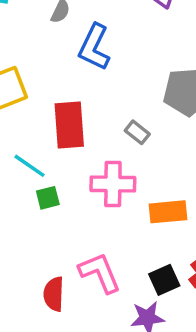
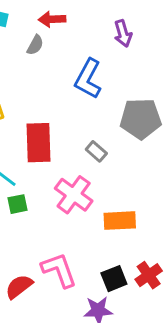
blue L-shape: (94, 47) -> (88, 79), moved
pink cross: (113, 184) -> (74, 195), turned 33
red semicircle: (54, 294) -> (19, 287), turned 48

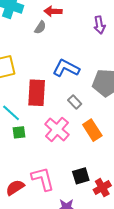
blue L-shape: (88, 79) -> (66, 68), moved, turned 84
orange rectangle: (120, 221) -> (92, 130), moved, turned 55
black square: (114, 279) -> (81, 176), moved

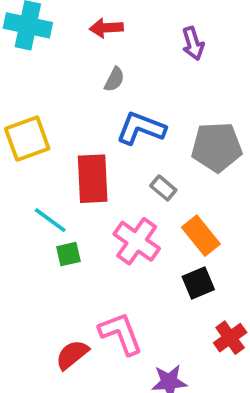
gray semicircle: (40, 27) -> (114, 79), moved
black square: (81, 176) -> (198, 283), moved

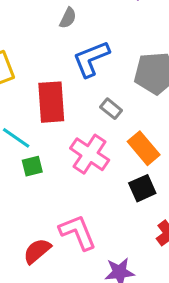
blue L-shape: (141, 128) -> (91, 59), turned -42

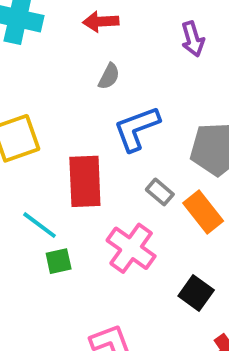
orange rectangle: (144, 148) -> (203, 212), moved
black square: (142, 188) -> (196, 293), turned -32

